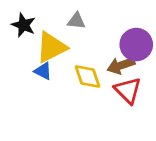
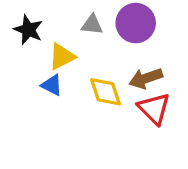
purple circle: (136, 45) -> (136, 23), moved
yellow triangle: (51, 47) -> (62, 57), size x0.7

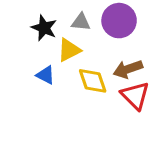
black star: (28, 30) -> (44, 28), moved
yellow triangle: (62, 57) -> (69, 50), moved

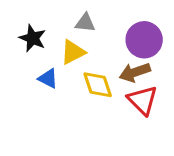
purple circle: (119, 21) -> (144, 40), moved
black star: (44, 28) -> (33, 38), moved

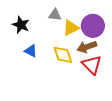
yellow triangle: (73, 52) -> (71, 28), moved

